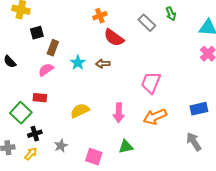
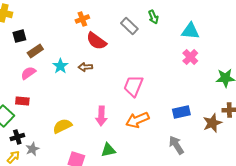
brown rectangle: (53, 48) -> (35, 51), turned 35
yellow semicircle: (80, 111) -> (62, 126), moved
gray star: (61, 146) -> (32, 149), moved

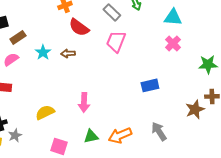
pink trapezoid: (133, 86) -> (116, 41), moved
blue rectangle: (181, 112) -> (150, 85), moved
orange arrow: (137, 120) -> (120, 135), moved

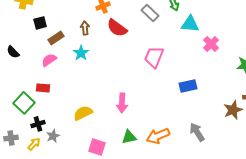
cyan triangle: (173, 17) -> (190, 24), moved
pink trapezoid: (116, 41) -> (154, 57), moved
brown arrow: (68, 53) -> (85, 28), moved, turned 88

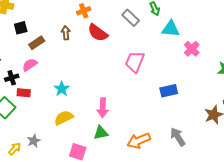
cyan star: (81, 53) -> (62, 89), moved
black cross: (38, 124) -> (12, 78), moved
green triangle: (129, 137) -> (101, 133), moved

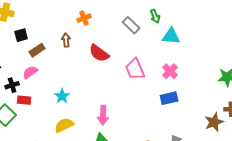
red semicircle: (98, 33) -> (99, 53), moved
pink cross: (192, 49) -> (170, 71), moved
pink trapezoid: (135, 62) -> (135, 69), turned -45

